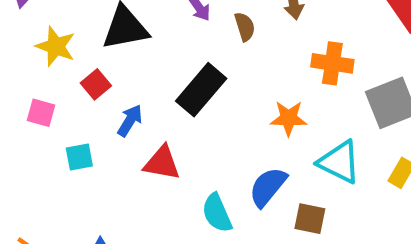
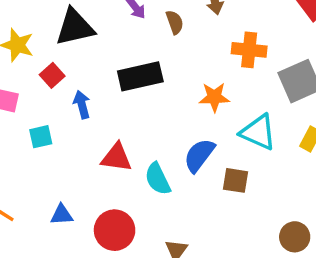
black rectangle: (201, 90) -> (140, 76), turned 39
blue arrow: (130, 121) -> (82, 105), turned -44
red triangle: (162, 163) -> (116, 157), moved

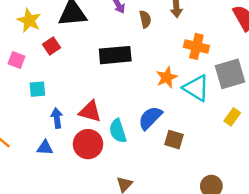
orange star: (214, 97) -> (167, 77), turned -30
blue arrow: (82, 105) -> (57, 118), moved
cyan triangle: (258, 132) -> (196, 88), moved
red circle: (115, 230) -> (88, 144), moved

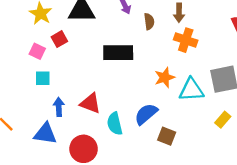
orange cross: (196, 46) -> (186, 40), moved
pink square: (17, 60) -> (37, 51), moved
cyan triangle: (196, 88) -> (191, 90), turned -40
red circle: (88, 144) -> (84, 149), moved
blue triangle: (45, 148) -> (45, 134), size x1.5

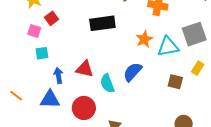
brown square: (167, 136) -> (175, 82), moved

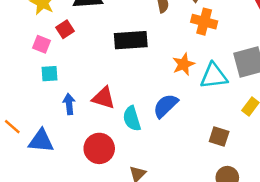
brown square: (175, 82) -> (219, 136), moved
blue triangle: (50, 99) -> (41, 141), moved

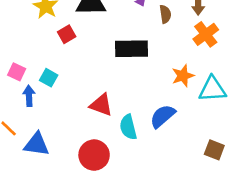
orange cross: (204, 22) -> (206, 34), turned 35
pink square: (42, 44) -> (17, 72), moved
cyan square: (49, 74) -> (49, 78), turned 30
blue arrow: (69, 104) -> (29, 96), moved

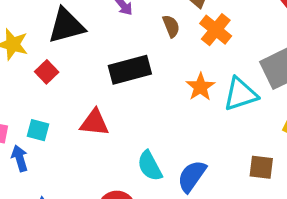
brown semicircle: (165, 14) -> (171, 26), moved
red triangle: (101, 105) -> (94, 123), moved
blue semicircle: (163, 116) -> (192, 176), moved

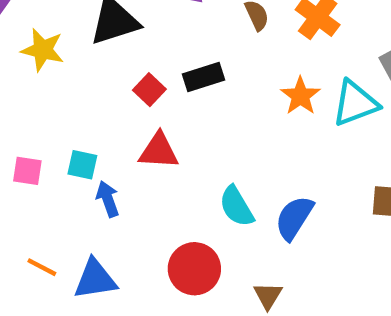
black rectangle: (130, 70) -> (203, 77), size x0.7
red square: (47, 72) -> (149, 90), moved
blue arrow: (20, 158) -> (108, 199), moved

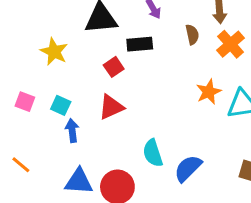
yellow star: (43, 50) -> (54, 52), moved
black rectangle: (203, 77) -> (140, 44), moved
red triangle: (159, 151) -> (111, 107), turned -40
blue triangle: (95, 279) -> (79, 181), moved

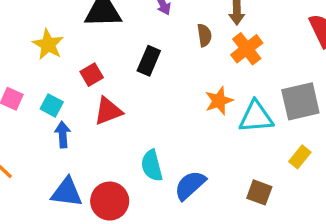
black rectangle: (140, 44) -> (149, 61), moved, turned -65
red square: (114, 67) -> (92, 75), moved

